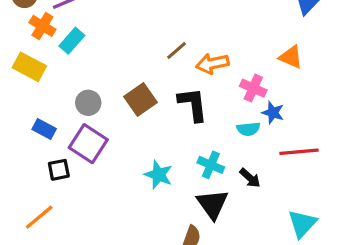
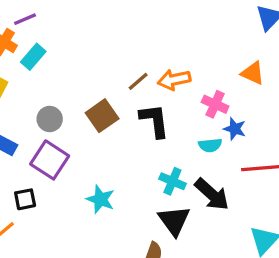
brown line: (176, 51) -> (138, 81), moved
black square: (59, 170) -> (25, 199), moved
cyan star: (159, 175) -> (100, 199), moved
black arrow: (250, 178) -> (212, 194), size x1.6

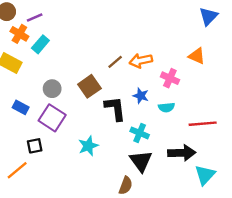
black L-shape: (154, 121) -> (115, 108), moved
blue star: (235, 129) -> (141, 96), moved
black arrow: (212, 194) -> (182, 153), moved, turned -44
cyan star: (100, 199) -> (88, 146), turned 30

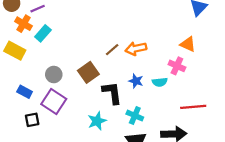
pink cross: (170, 78) -> (177, 66), moved
cyan semicircle: (166, 107) -> (160, 82), moved
black square: (35, 146) -> (32, 120), moved
cyan star: (88, 146) -> (97, 121), moved

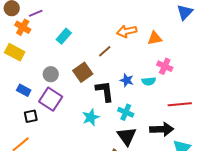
cyan rectangle: (43, 33) -> (64, 36), moved
orange triangle: (188, 44) -> (155, 38), moved, turned -35
orange arrow: (136, 49) -> (127, 31), moved

